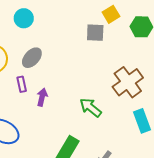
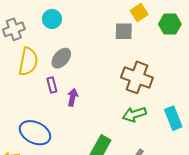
brown cross: (128, 82) -> (137, 77), moved, turned -32
green arrow: (91, 108) -> (134, 114), moved, turned -55

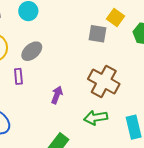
yellow square: (139, 12) -> (115, 18), turned -30
purple arrow: (73, 97) -> (57, 95), moved

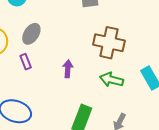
green arrow: (96, 118) -> (111, 80), turned 40

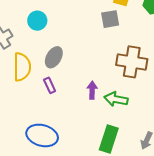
green arrow: (111, 80) -> (116, 99), moved

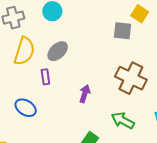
green arrow: (116, 99) -> (123, 120), moved
blue ellipse: (42, 135) -> (26, 108), moved, size x0.7

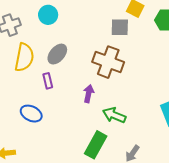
brown cross: (131, 78) -> (108, 62), moved
green arrow: (123, 120) -> (114, 115), moved

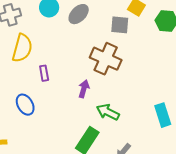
gray ellipse: (57, 54) -> (79, 14), moved
blue ellipse: (31, 114) -> (25, 105), turned 30

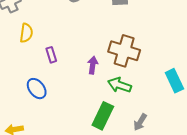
yellow semicircle: (22, 48) -> (26, 33), size x0.7
brown cross: (106, 59) -> (124, 51), moved

